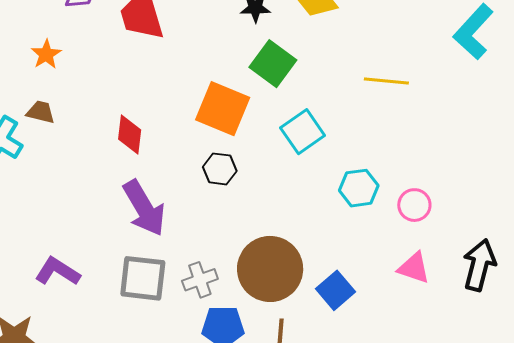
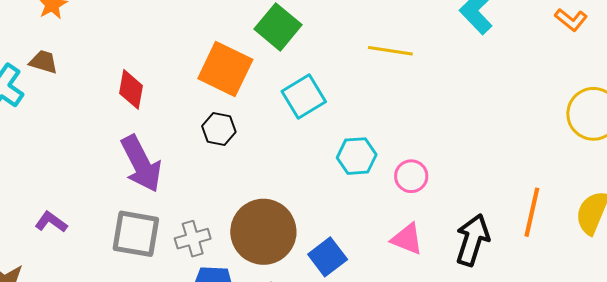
purple L-shape: (57, 271) -> (51, 222), size x0.7

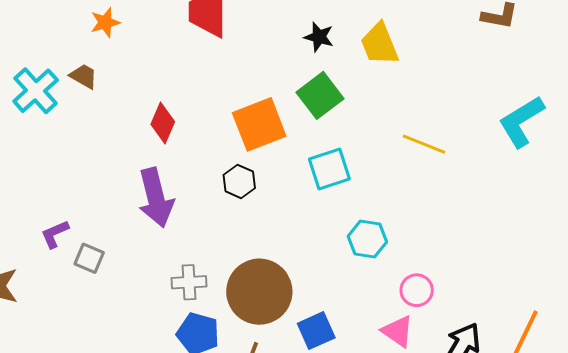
orange square: (225, 69) -> (259, 124), turned 30
pink circle: (411, 176) -> (417, 290), moved
purple L-shape: (51, 222) -> (55, 234), turned -72
gray square: (136, 234) -> (89, 258), moved, size x0.6

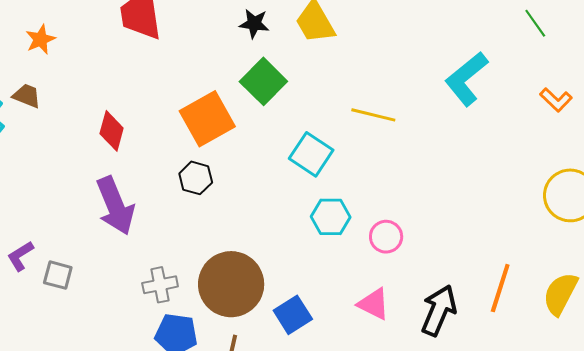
cyan square: (329, 169) -> (311, 154), moved, turned -30
pink circle: (417, 290) -> (386, 237), moved

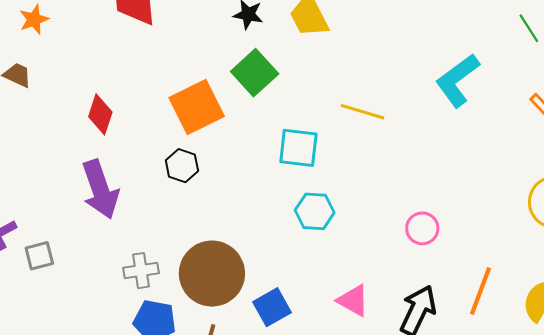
cyan square: (311, 154) -> (298, 148), turned -30
pink circle: (386, 237) -> (422, 228), moved
gray square: (58, 275) -> (39, 256), turned -32

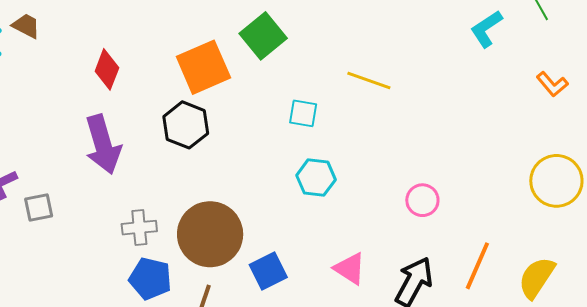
cyan L-shape: (457, 80) -> (486, 29), moved, size x0.7
cyan square: (298, 148) -> (303, 113), size x0.7
black hexagon: (182, 166) -> (186, 125), size x1.4

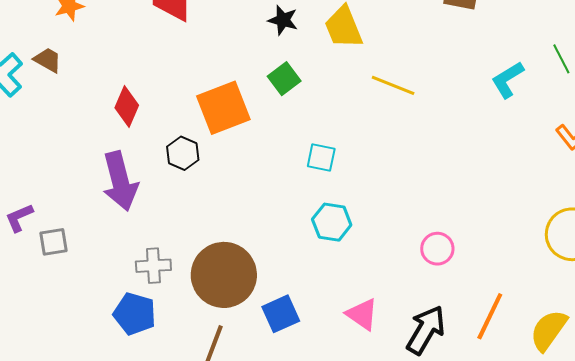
green square: (263, 36) -> (284, 79), size x0.7
yellow line: (369, 81) -> (393, 85), moved
black hexagon: (186, 125) -> (183, 153), moved, size x0.7
blue pentagon: (150, 279) -> (135, 314), moved

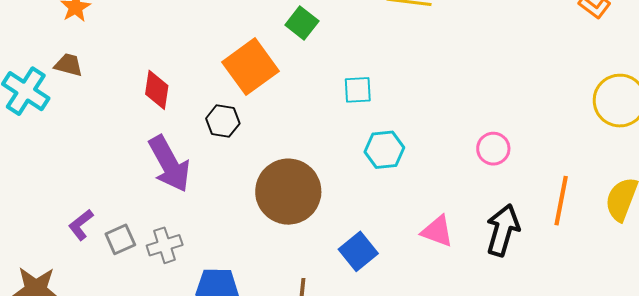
gray cross: (153, 266) -> (165, 245), moved
brown circle: (224, 275) -> (288, 192), moved

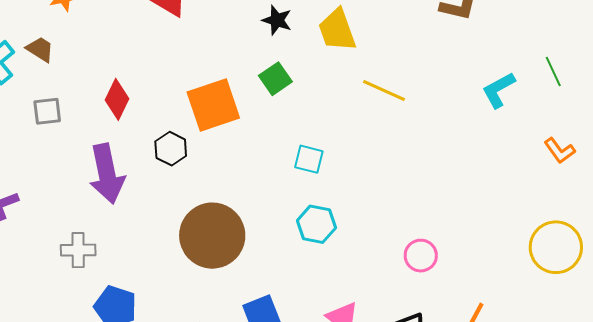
gray square: (120, 239) -> (47, 111), moved

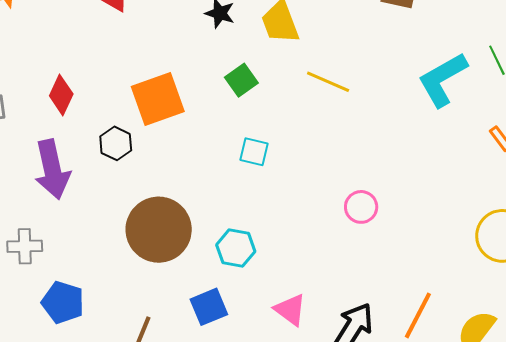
green square: (275, 79) -> (241, 80), moved
cyan L-shape: (499, 90) -> (443, 79), size x1.5
cyan hexagon: (316, 224) -> (236, 248), moved
pink circle: (421, 256) -> (361, 207), moved

